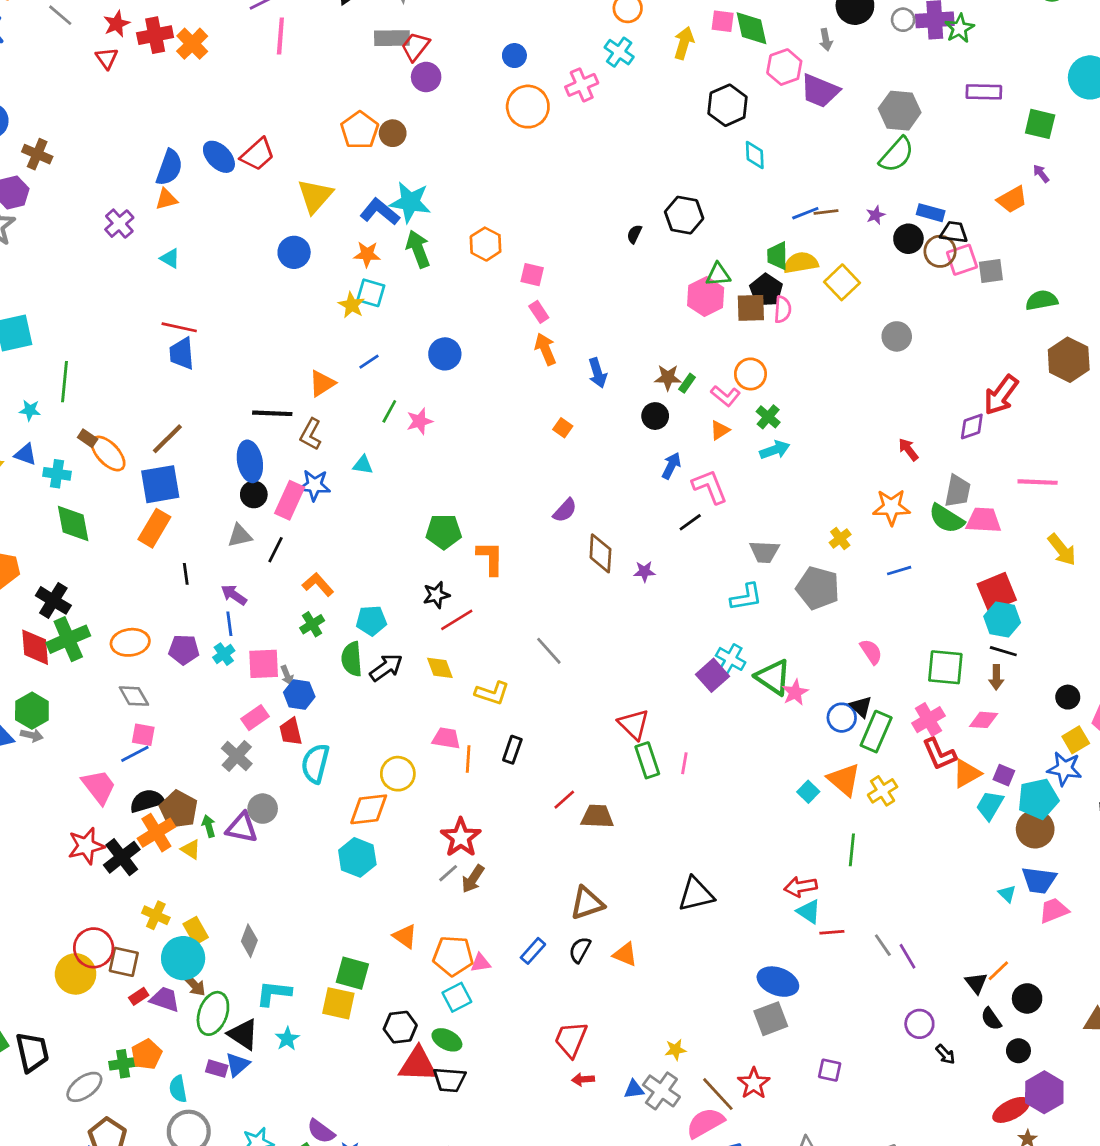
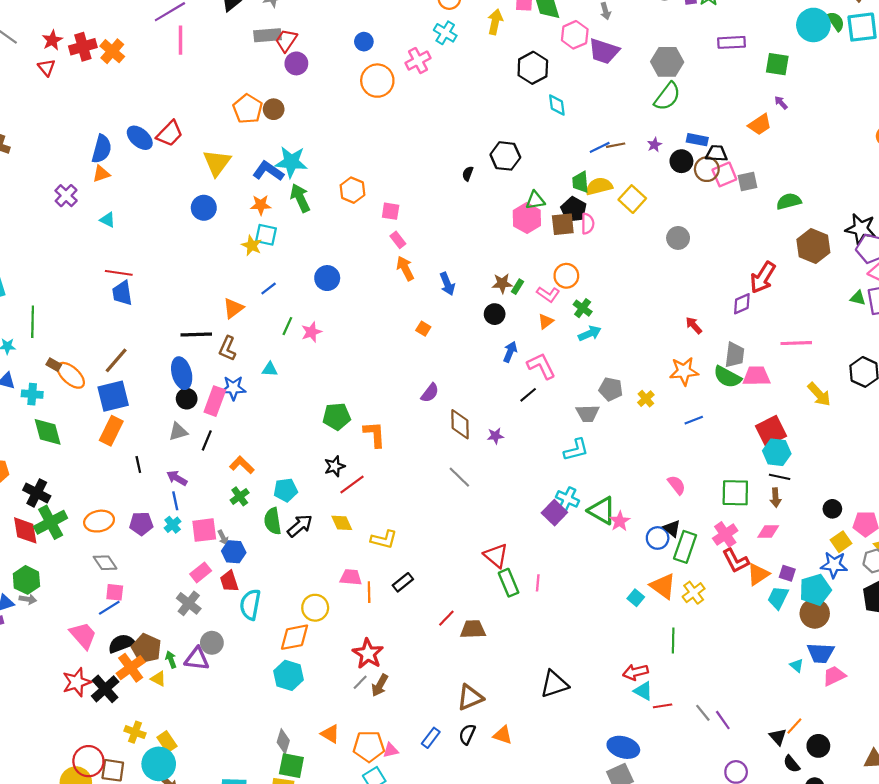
gray pentagon: (818, 588) -> (611, 389), moved, size x0.7
gray line: (549, 651) -> (459, 477), moved
black rectangle: (512, 750) -> (403, 582), turned 36
gray diamond: (249, 941) -> (283, 741), moved

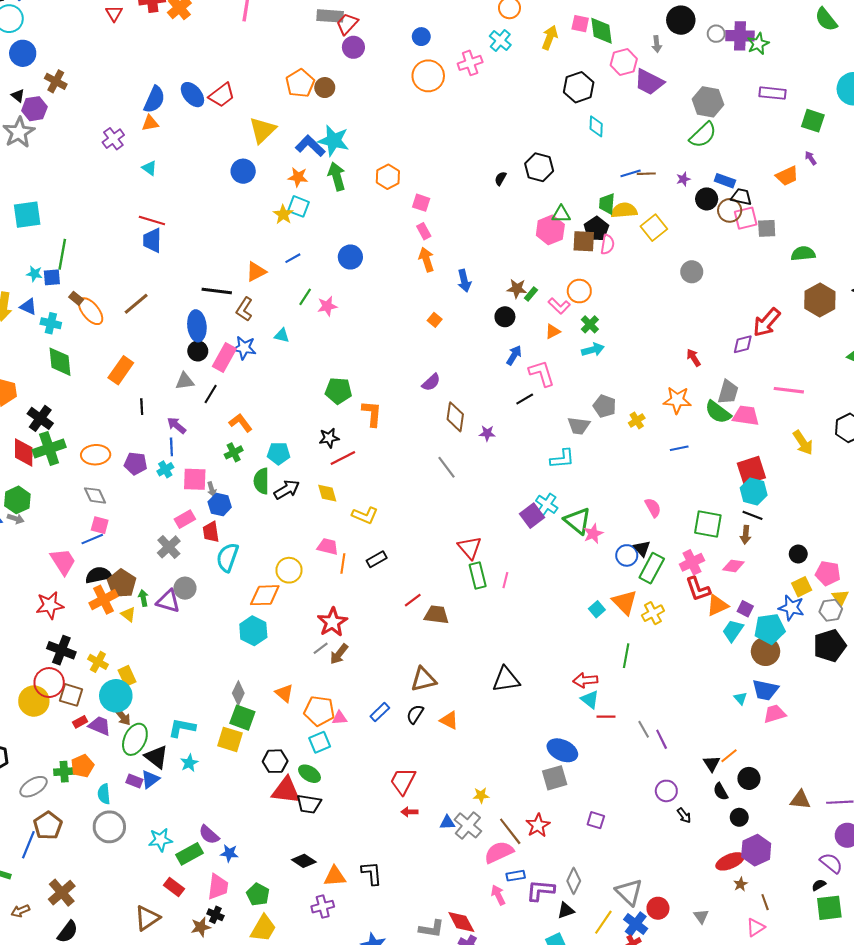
blue square: (113, 396) -> (52, 277), moved, size x0.6
black cross: (105, 689) -> (61, 650), moved, turned -36

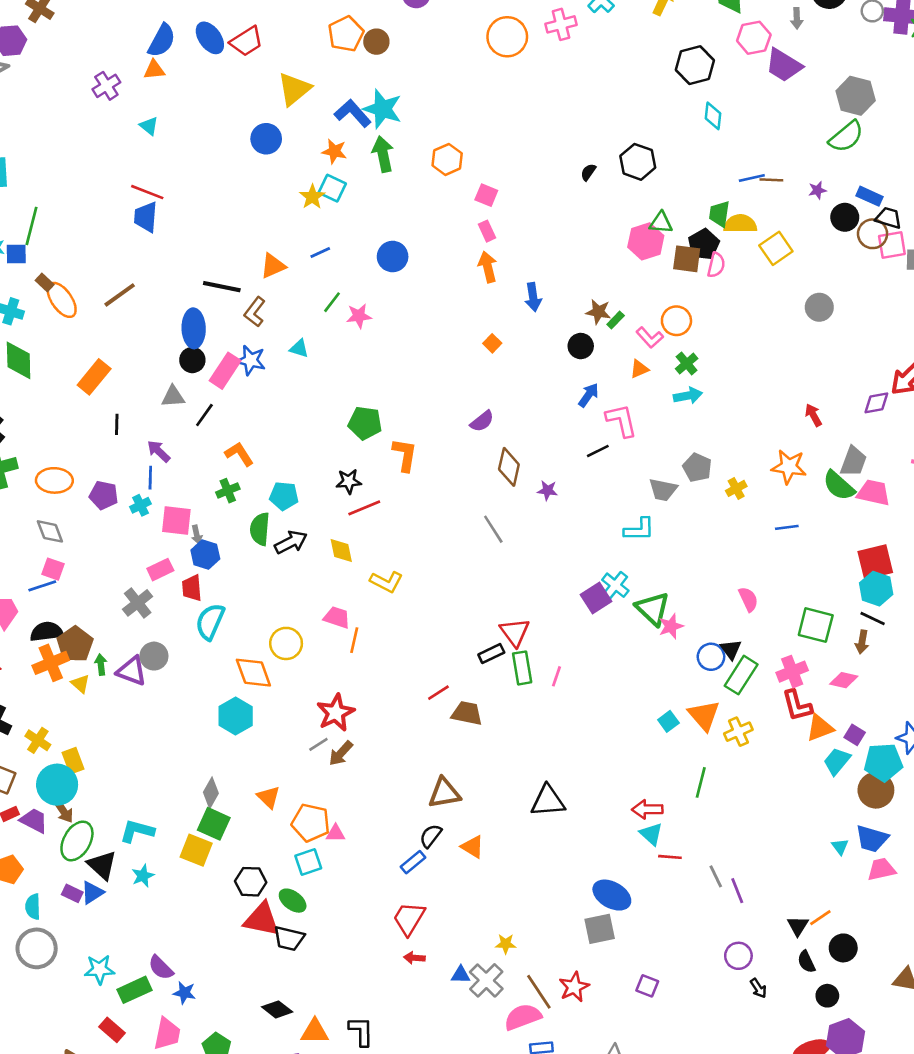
black rectangle: (377, 559) -> (491, 654), moved
orange diamond: (265, 595) -> (253, 673), turned 68
blue rectangle: (380, 712) -> (413, 862), moved

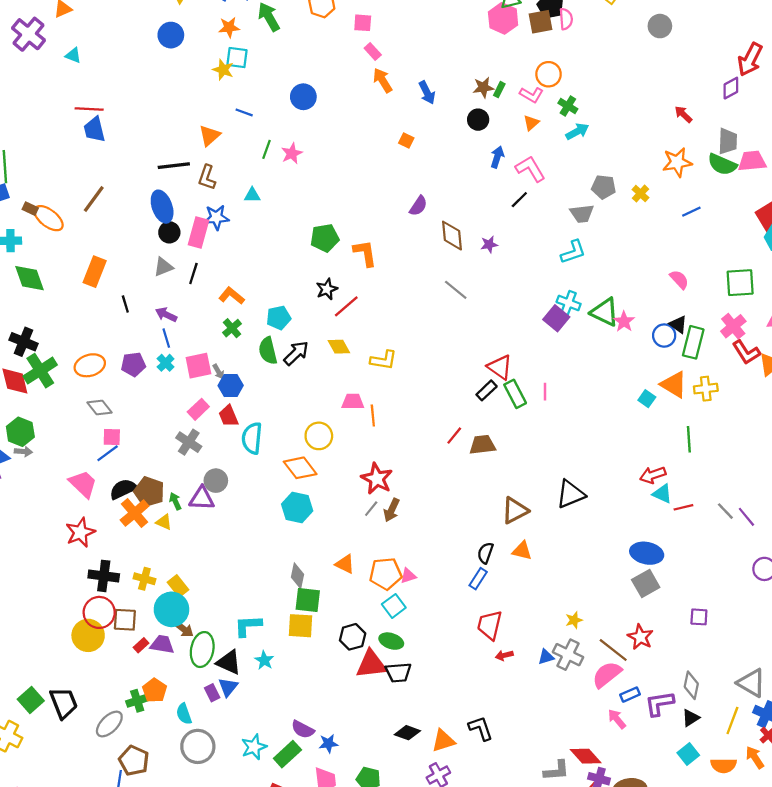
purple cross: (106, 86) -> (29, 34), size x1.4
blue line: (320, 253) -> (244, 112), turned 63
yellow cross: (738, 732) -> (706, 389), turned 35
brown triangle: (444, 793) -> (515, 510), moved
purple rectangle: (72, 893) -> (212, 693), turned 56

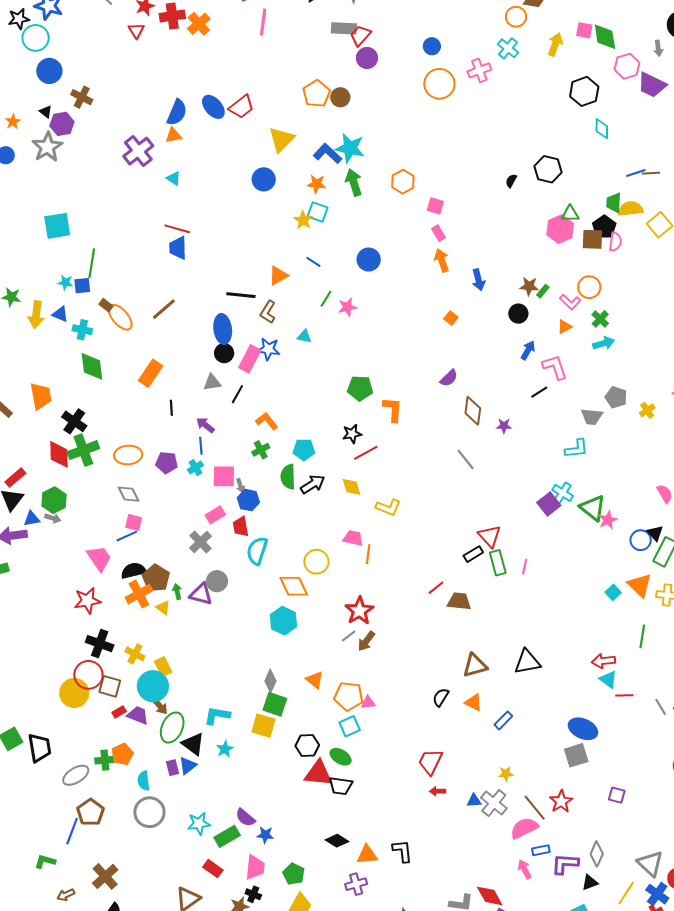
blue rectangle: (478, 579) -> (503, 720), moved

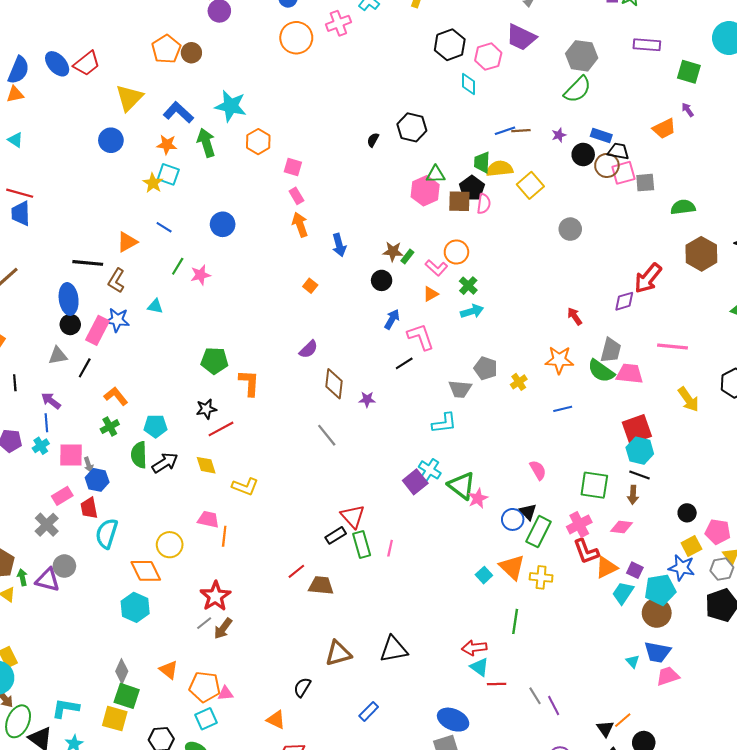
pink hexagon: (627, 66) -> (488, 57), moved
cyan star: (350, 148) -> (231, 106), moved
orange triangle: (473, 702) -> (276, 720), moved

